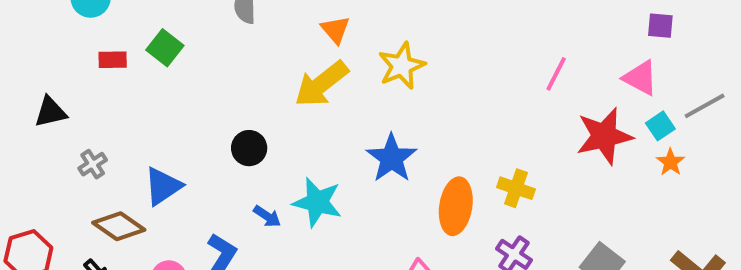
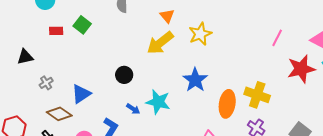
yellow cross: (516, 188) -> (257, 95), size x1.4

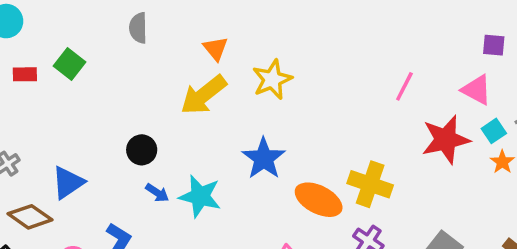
orange ellipse: (227, 104) -> (319, 200), turned -72
blue arrow: (133, 109) -> (157, 193), moved

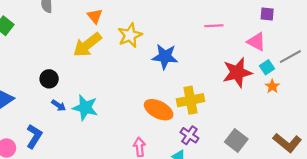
pink line: (404, 86) -> (214, 26), moved, turned 60
blue star: (264, 158) -> (165, 57), moved, turned -30
yellow cross: (370, 184) -> (190, 100), turned -30

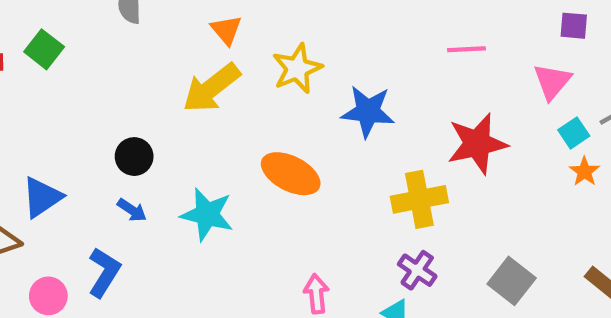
pink triangle: (256, 42) -> (552, 81), turned 42
red star: (237, 72) -> (477, 144), moved
blue arrow: (59, 105) -> (132, 210), moved
orange ellipse: (159, 110) -> (291, 174), moved

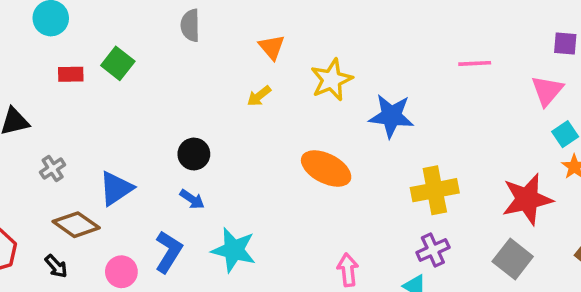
yellow arrow: (211, 88) -> (259, 96), size x0.5
red star: (477, 144) -> (527, 199), moved
cyan star: (207, 214) -> (234, 250), moved
purple cross: (417, 270) -> (433, 250), turned 32

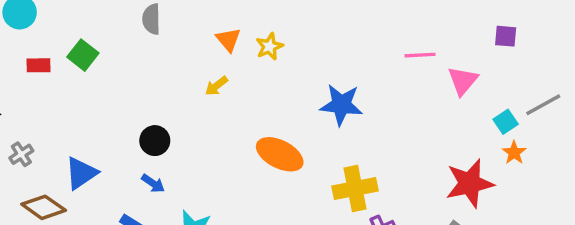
yellow star: (332, 80) -> (269, 46), moved, size x0.7
pink triangle: (547, 91) -> (463, 81), moved
yellow cross: (435, 190) -> (355, 189), moved

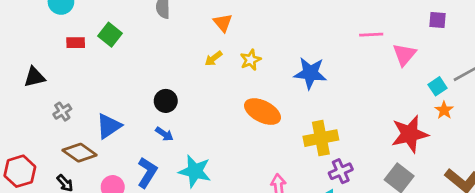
yellow star: (269, 46) -> (251, 60), moved

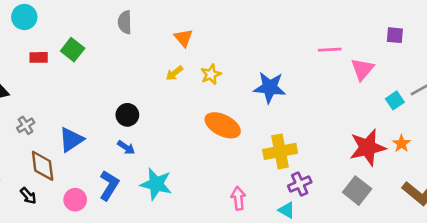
orange star: (444, 110) -> (401, 144), moved
brown diamond: (80, 153) -> (43, 166), turned 48

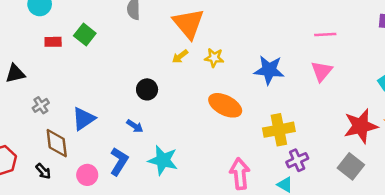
orange triangle: (183, 38) -> (189, 24), size x1.8
pink triangle: (362, 69) -> (322, 71), moved
yellow star: (211, 74) -> (214, 58), turned 30
black circle: (127, 115) -> (147, 89), moved
pink arrow: (238, 198) -> (240, 174), size x1.4

